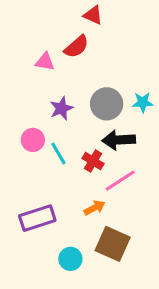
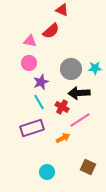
purple star: (61, 108) -> (41, 82), moved
pink circle: (33, 140) -> (29, 63), moved
purple rectangle: (37, 218) -> (32, 128), moved
brown square: (113, 244) -> (88, 167), moved, size x0.7

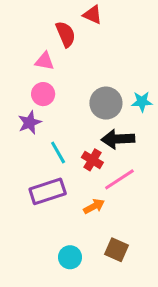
red semicircle: (51, 31) -> (66, 34), moved, turned -72
purple star: (41, 82) -> (30, 123), moved
brown square: (88, 167) -> (116, 250), moved

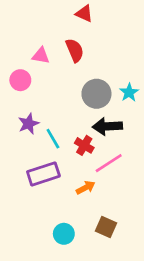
red semicircle: (66, 34) -> (75, 50), moved
pink circle: (43, 94) -> (20, 80), moved
cyan star: (142, 102) -> (129, 92), turned -30
purple star: (30, 123) -> (28, 124), moved

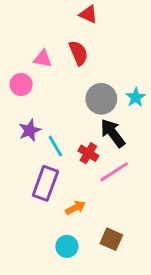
black arrow: (107, 126) -> (113, 133), turned 56
purple rectangle: (43, 174) -> (45, 183), turned -52
orange arrow: (86, 188) -> (76, 208), moved

